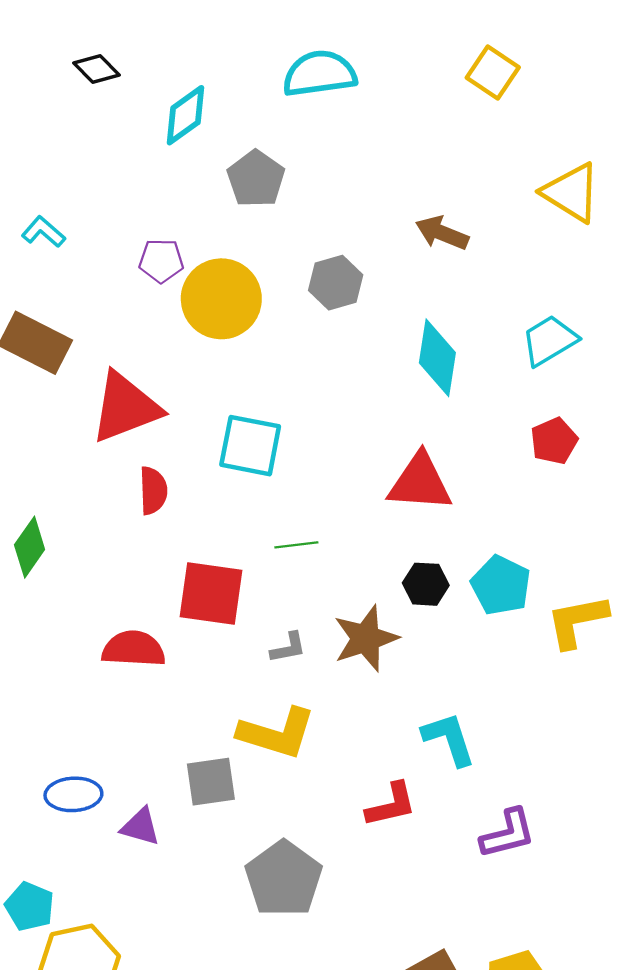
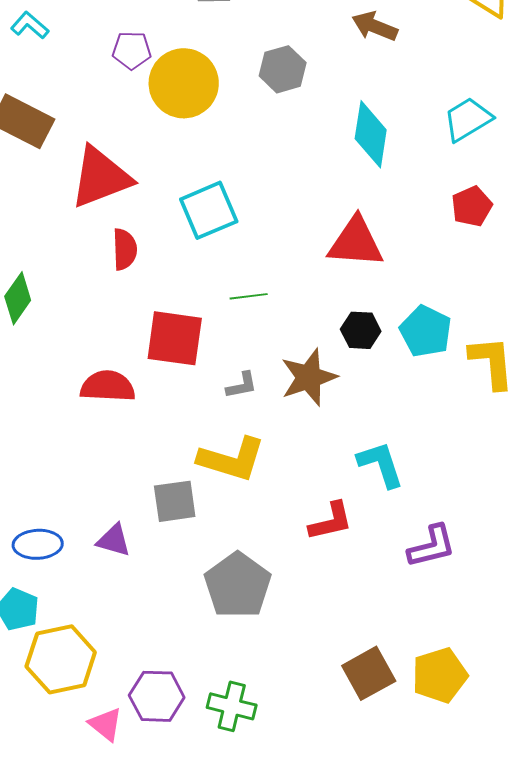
cyan square: (250, 446) -> (209, 210), turned -34
yellow L-shape: (577, 621) -> (492, 362), turned 96
blue ellipse: (73, 794) -> (38, 544), moved

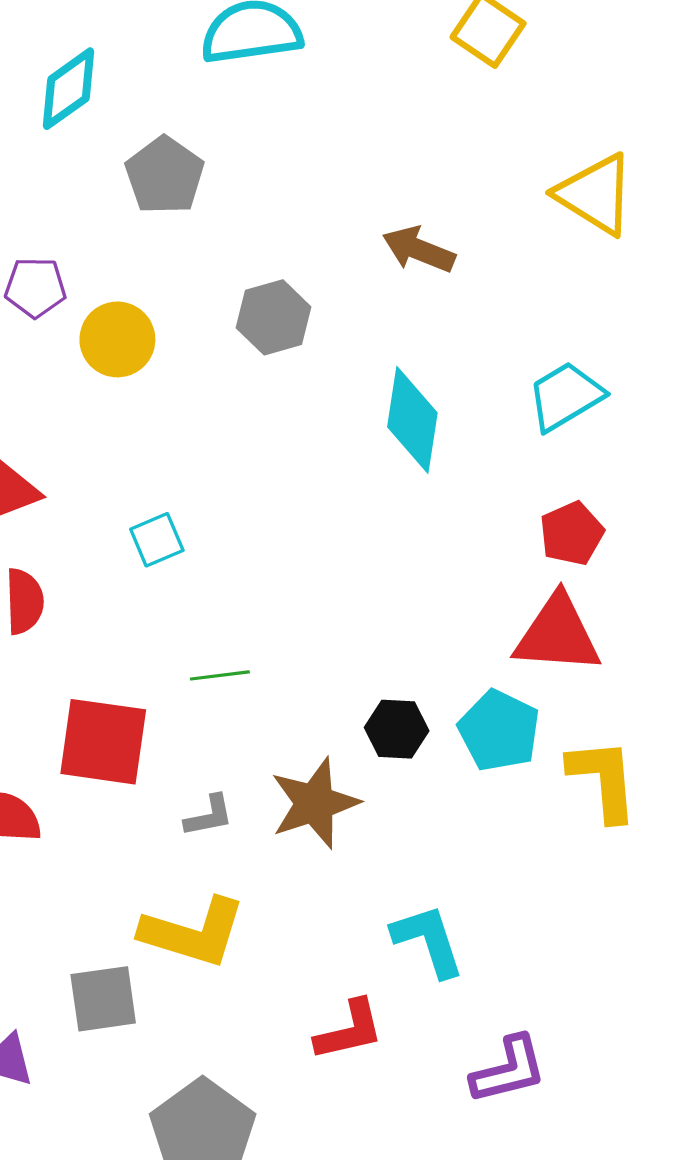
yellow circle: (184, 83) -> (117, 339), size x0.7
cyan square: (209, 210) -> (157, 540), size x0.6
red triangle: (356, 242) -> (557, 634), moved

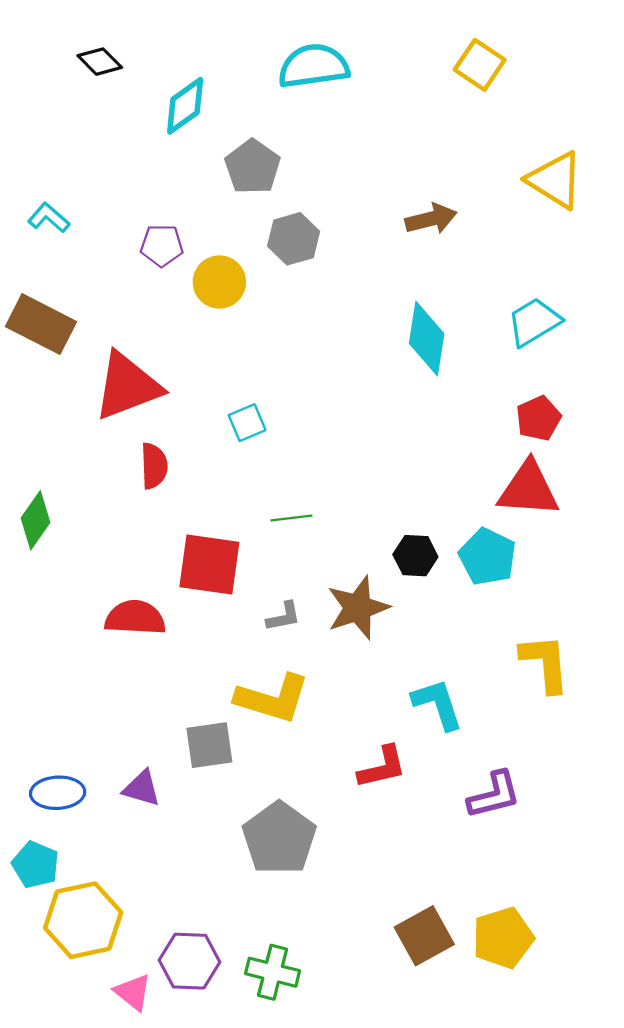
brown arrow: (419, 250) -> (431, 219), turned 144
gray hexagon: (274, 317) -> (294, 239), moved
yellow L-shape: (603, 780) -> (545, 663), moved

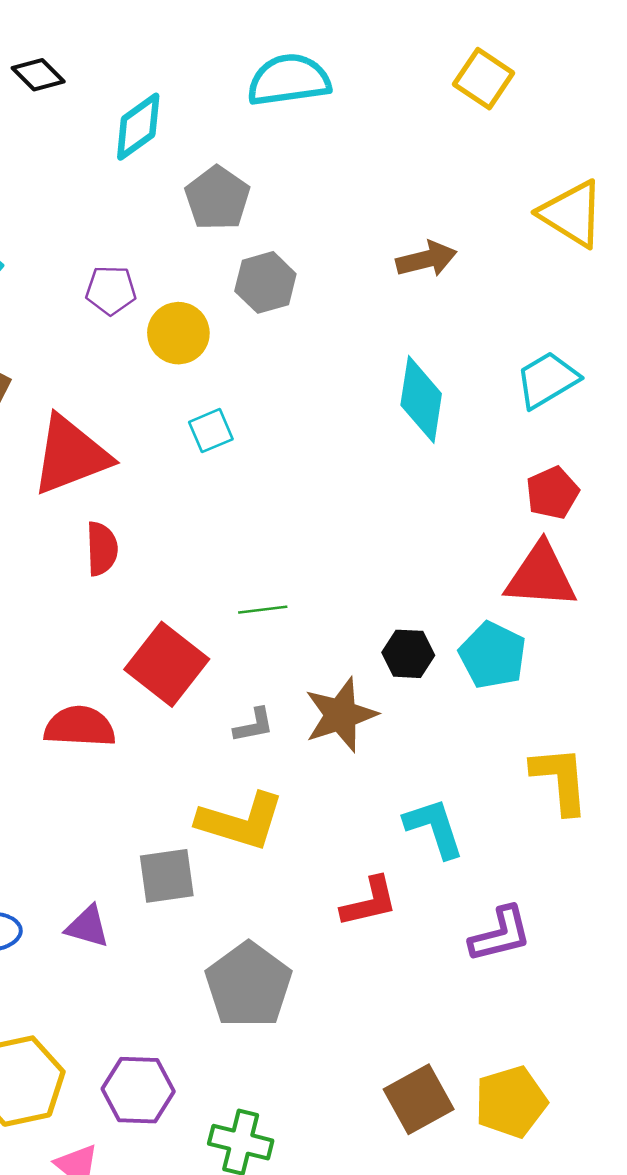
cyan square: (247, 423) -> (211, 431), moved
red square: (209, 565) -> (167, 664), turned 30
purple hexagon: (189, 961) -> (138, 1090), moved

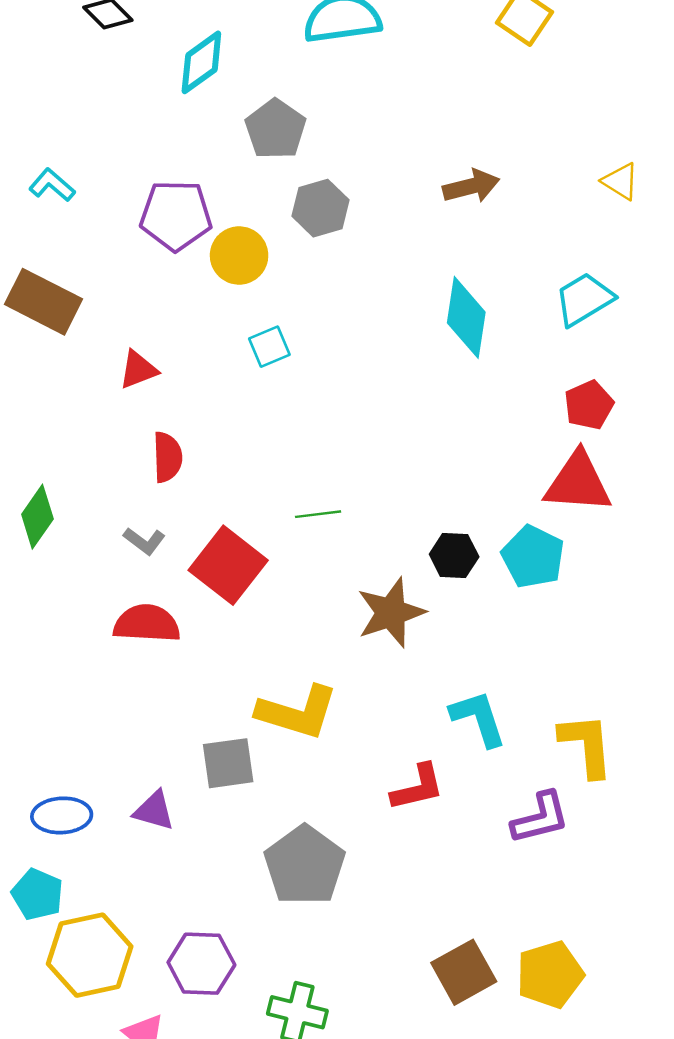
yellow triangle: (572, 214) -> (620, 181), moved, size x0.6
purple pentagon: (111, 290) -> (176, 215), size x1.5
red triangle: (71, 455) -> (138, 370), size x0.5
gray L-shape: (254, 725) -> (144, 541), moved, turned 48
yellow L-shape: (560, 780) -> (586, 745), moved

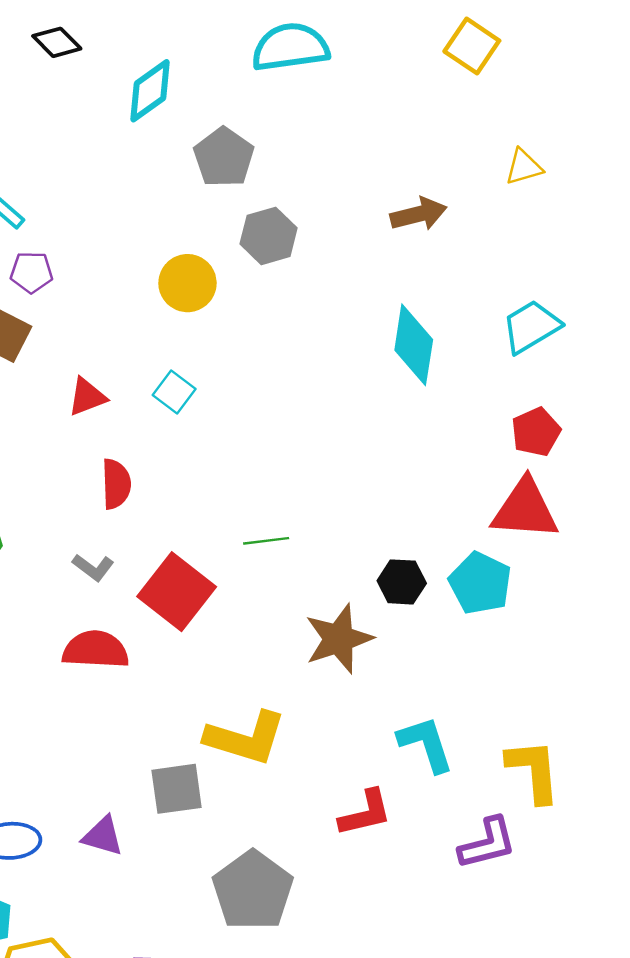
yellow triangle: (620, 181) -> (524, 167), moved, turned -48
purple pentagon: (176, 215) -> (31, 272), moved, size x0.6
cyan square: (269, 347) -> (174, 392), moved, turned -30

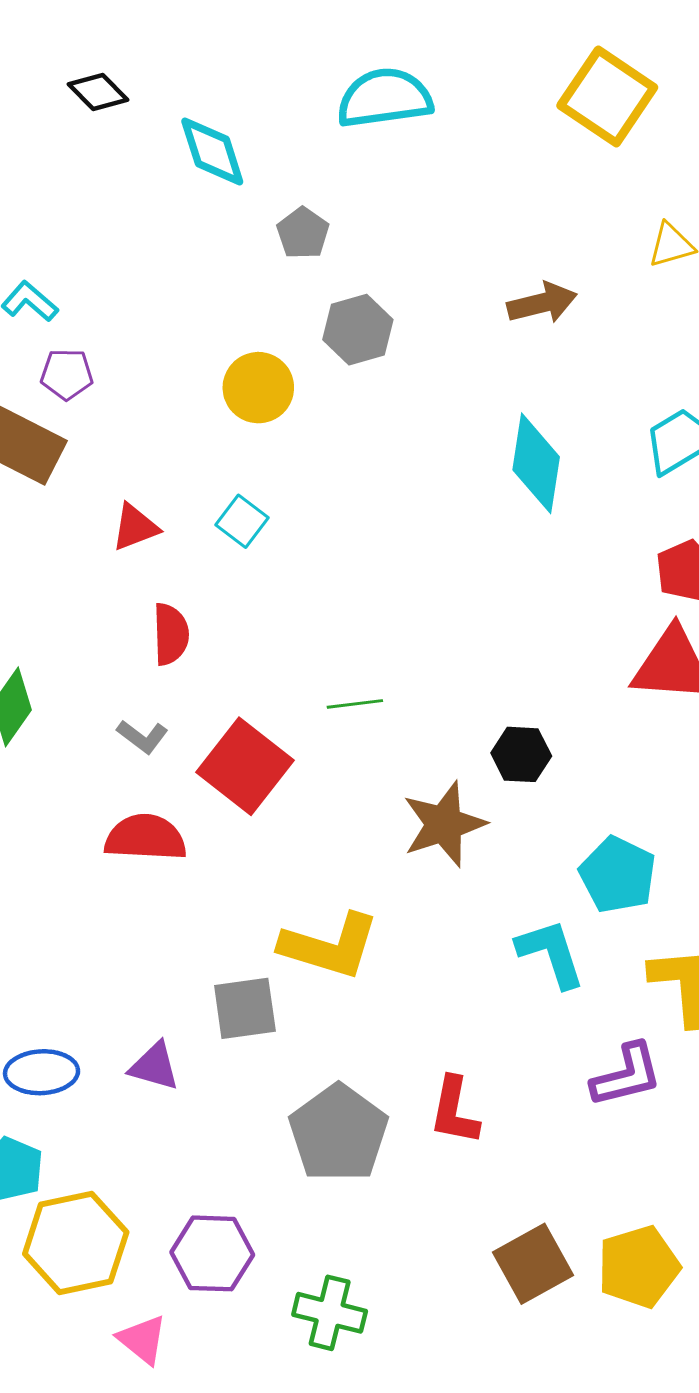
yellow square: (472, 46) -> (607, 97), size x1.4
cyan diamond: (150, 91) -> (212, 151), turned -72
gray pentagon: (224, 157) -> (303, 233), size x0.7
cyan pentagon: (480, 583) -> (618, 875), moved
red L-shape: (365, 813) -> (454, 1111), moved, turned 114

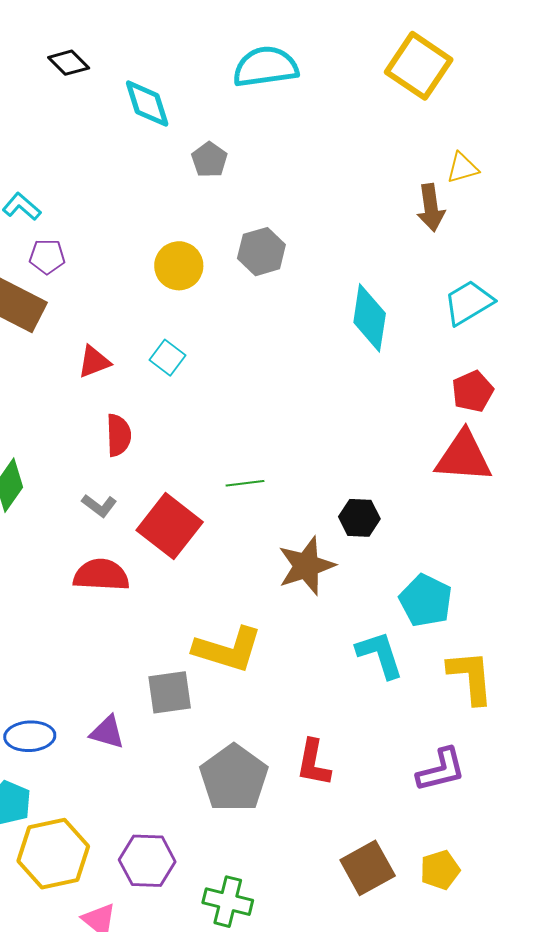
brown arrow: (542, 303) -> (431, 208), moved, turned 96
gray hexagon: (358, 330) -> (261, 252), moved
purple L-shape: (627, 1075) -> (441, 770), moved
yellow pentagon: (639, 1267) -> (440, 870), size x0.7

